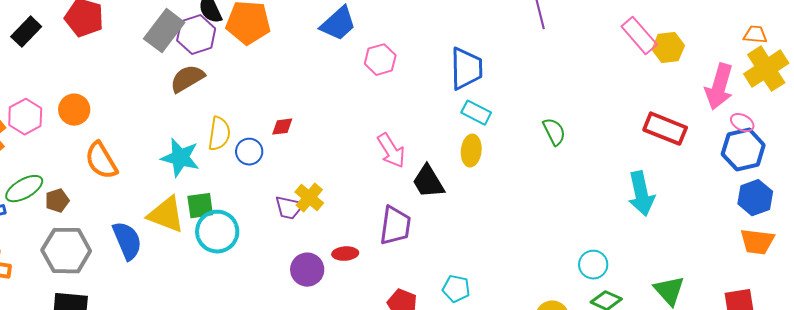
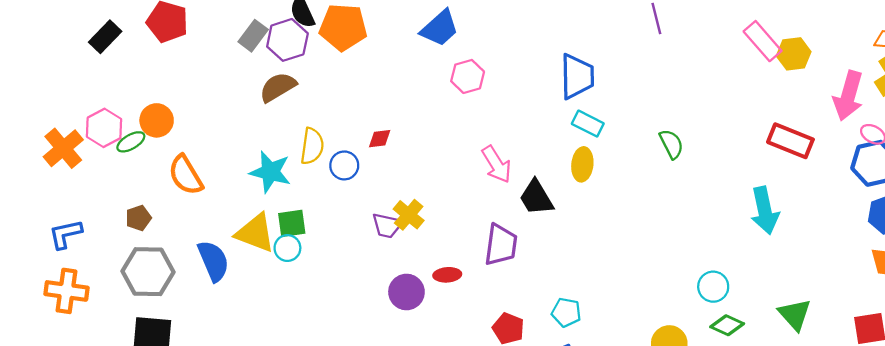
gray rectangle: (164, 31) -> (253, 36), size x0.7
pink hexagon: (380, 60) -> (468, 76), moved
green ellipse: (24, 189) -> (131, 142), moved, size x0.7
cyan circle: (217, 232) -> (287, 248), moved, size x0.6

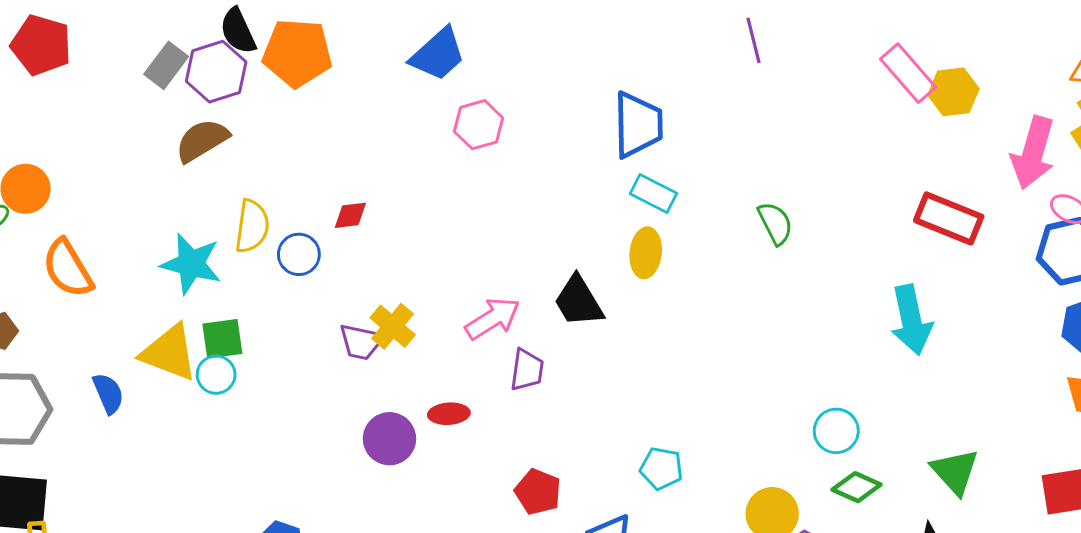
pink arrow: (497, 164) -> (493, 318), moved, turned -90
purple trapezoid: (501, 245) -> (527, 370), size x0.7
blue semicircle: (213, 261) -> (108, 393), size x0.7
cyan pentagon: (566, 312) -> (661, 468), moved

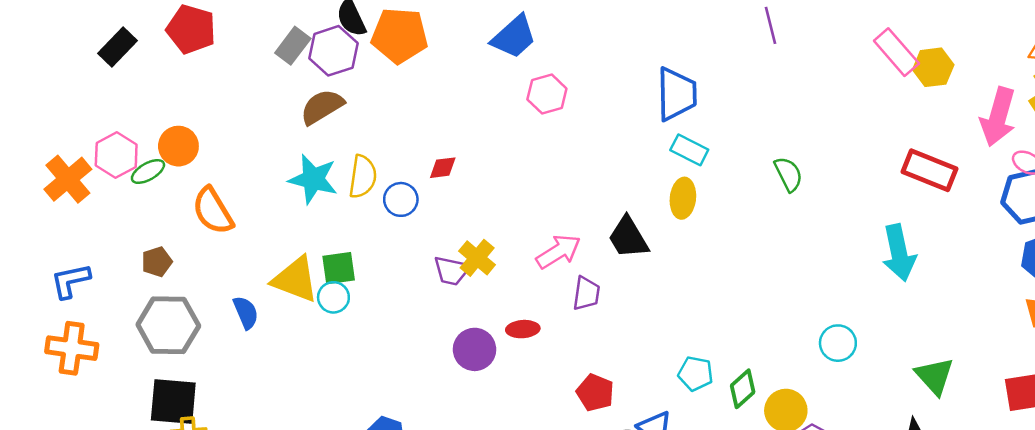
cyan star: (191, 264) -> (313, 179), moved
green diamond: (857, 487) -> (743, 389), moved, turned -66

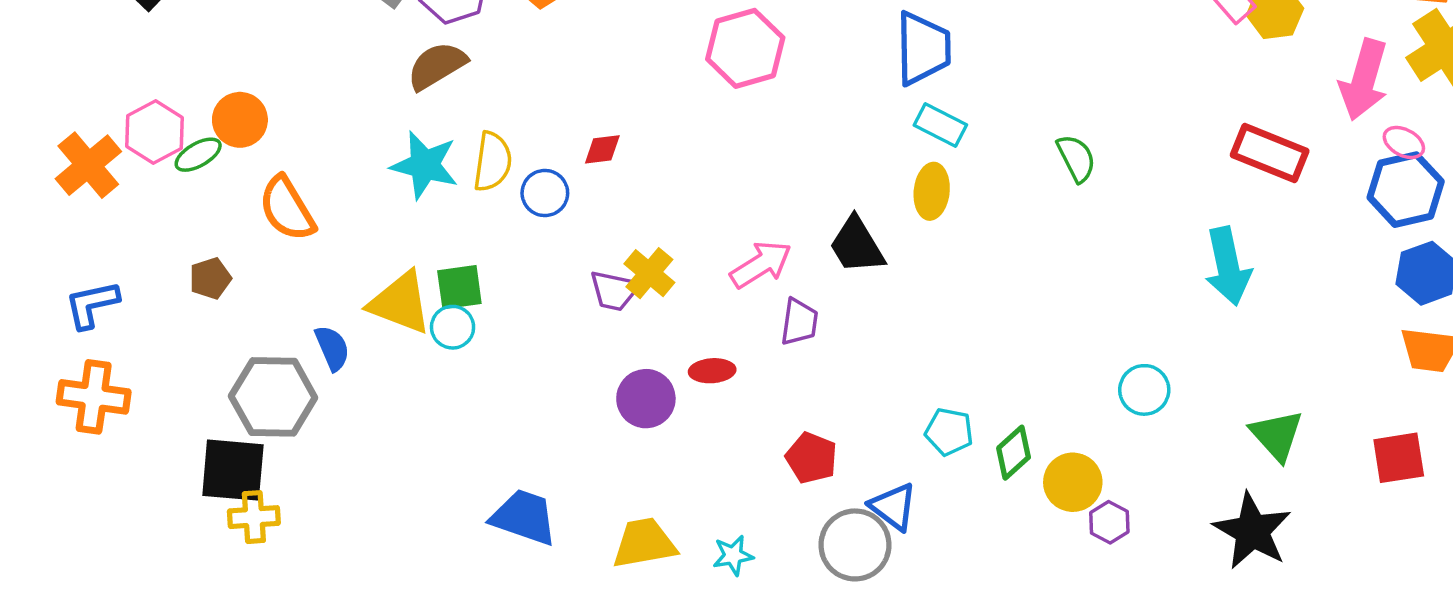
pink hexagon: (547, 94) -> (745, 48), size x1.4
gray hexagon: (168, 325) -> (273, 397), moved

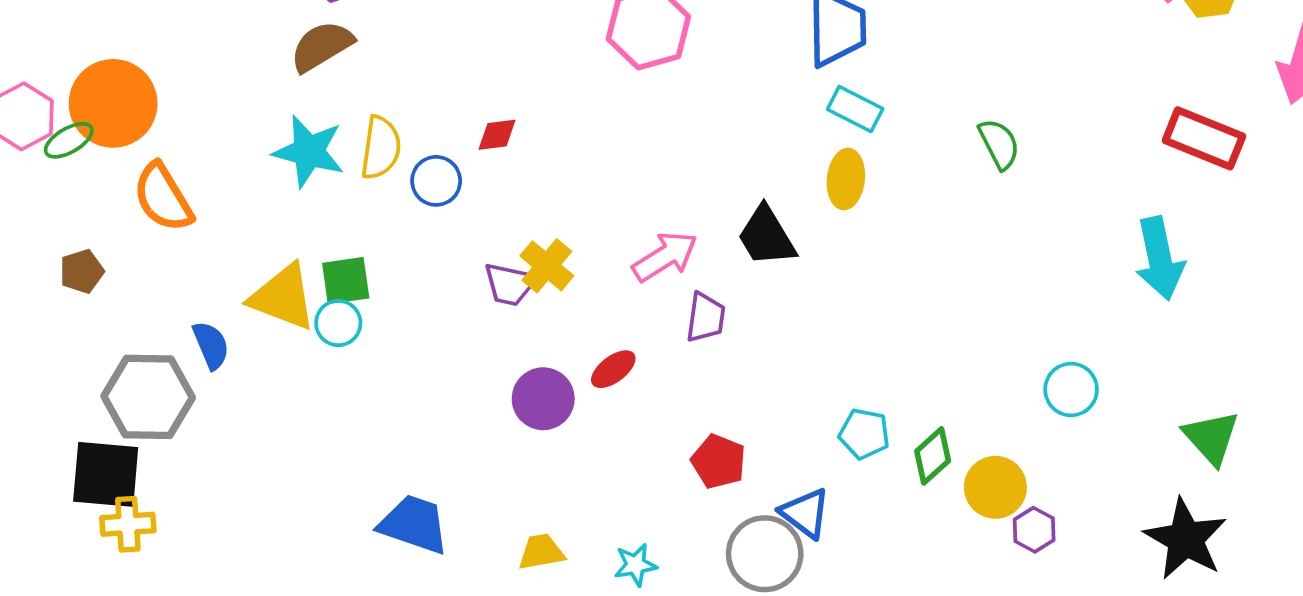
orange circle: (240, 120) -> (113, 103), size x1.5
red ellipse: (712, 371) -> (613, 369), turned -33
yellow trapezoid: (644, 543) -> (541, 552), size x0.7

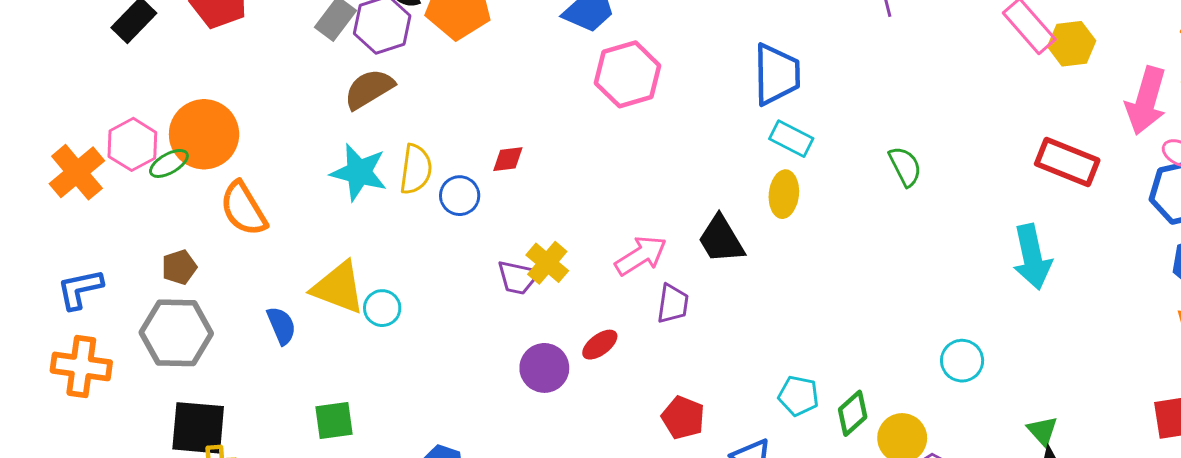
green square: (346, 281) -> (334, 421), moved
gray hexagon: (148, 397) -> (176, 333), moved
green triangle: (1211, 437) -> (1042, 431), moved, size x0.7

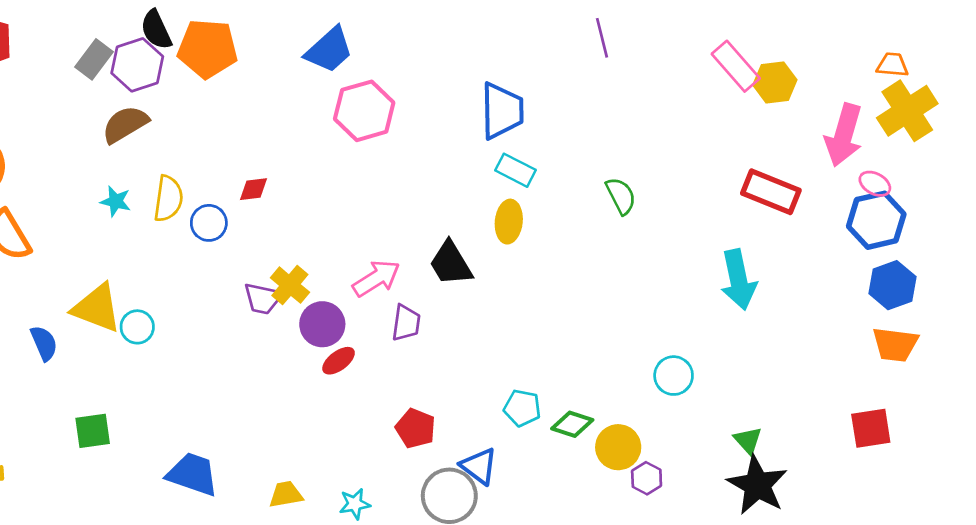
cyan star: (359, 172) -> (116, 201), size x0.6
purple circle: (544, 368) -> (322, 324), moved
green diamond: (853, 413) -> (572, 424), turned 60

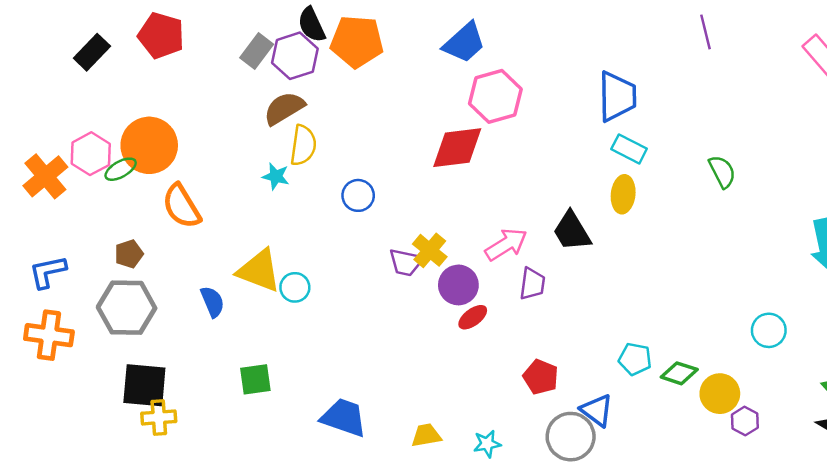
red diamond: (253, 189) -> (457, 148), moved, size x2.0
yellow semicircle: (168, 199) -> (303, 145), moved

